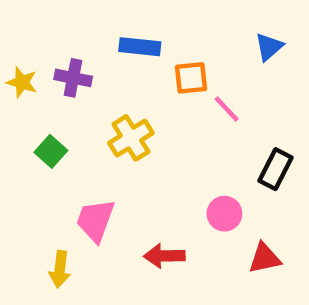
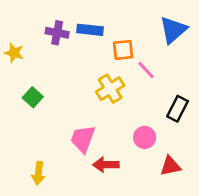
blue triangle: (269, 47) -> (173, 30), size x1.5
purple cross: (73, 78) -> (57, 33), moved
yellow cross: (131, 138) -> (110, 89), moved
pink trapezoid: (95, 220) -> (83, 139), moved

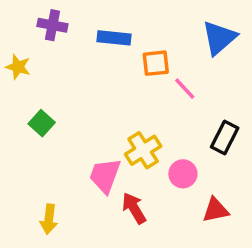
purple cross: (57, 33) -> (52, 25), moved
yellow cross: (110, 89) -> (143, 150), moved
red arrow: (106, 165) -> (134, 208), turned 60

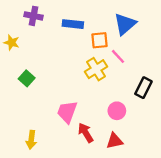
blue triangle: (219, 38) -> (125, 24), moved
yellow cross: (143, 150) -> (96, 69), moved
red triangle: (216, 210) -> (115, 141), moved

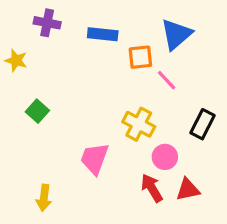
yellow cross: (96, 69) -> (139, 124), moved, turned -30
red arrow: (86, 133) -> (152, 188), moved
red triangle: (115, 141) -> (188, 190), moved

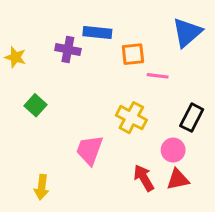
purple cross: (47, 23) -> (68, 49), moved
blue triangle: (176, 34) -> (187, 32), moved
pink line: (167, 80) -> (158, 76), turned -40
pink circle: (165, 157) -> (173, 150), moved

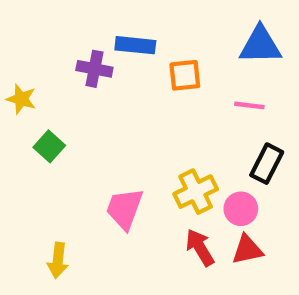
blue triangle: (187, 32) -> (260, 45), turned 40
yellow star: (15, 57) -> (21, 99), moved
pink line: (158, 76) -> (249, 105), moved
yellow cross: (131, 118) -> (196, 192), moved, turned 36

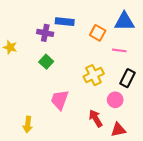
orange square: (185, 75) -> (98, 33), moved, turned 35
green square: (49, 146) -> (46, 62), moved
yellow cross: (196, 192) -> (94, 75), moved
red triangle: (247, 250) -> (118, 130), moved

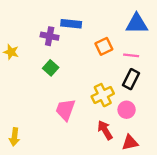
orange square: (98, 33) -> (104, 46), moved, turned 35
yellow cross: (94, 75) -> (103, 95), moved
black rectangle: (128, 78) -> (131, 79), moved
yellow arrow: (28, 125) -> (14, 137), moved

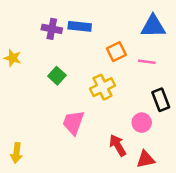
purple cross: (50, 36) -> (52, 29), moved
black rectangle: (131, 79) -> (161, 100), moved, turned -48
yellow cross: (103, 95) -> (102, 87), moved

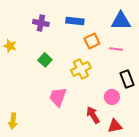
blue rectangle: (80, 26) -> (75, 21), moved

